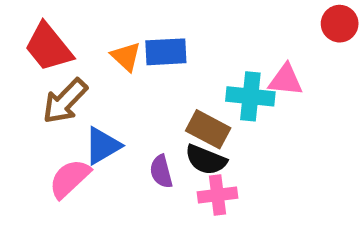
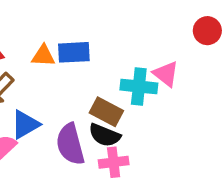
orange triangle: (126, 57) -> (43, 56), turned -40
pink triangle: (286, 80) -> (166, 74), turned 32
purple semicircle: (161, 172) -> (70, 144), size x1.6

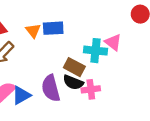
orange triangle: (43, 56) -> (33, 31), turned 49
blue triangle: (25, 124) -> (21, 95), moved
pink cross: (114, 162) -> (91, 89), moved

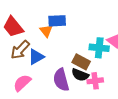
blue rectangle: (53, 28) -> (57, 21), moved
blue triangle: (21, 95) -> (36, 57), moved

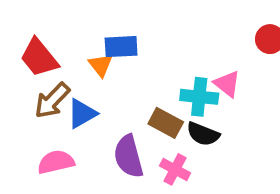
black semicircle: (80, 75) -> (203, 134), moved
pink cross: (95, 81) -> (175, 169), moved, turned 35
pink semicircle: (22, 83) -> (56, 162), turned 30

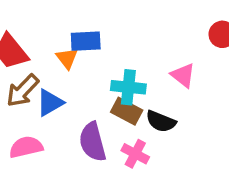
cyan cross: (199, 97) -> (128, 87), moved

